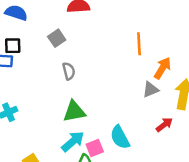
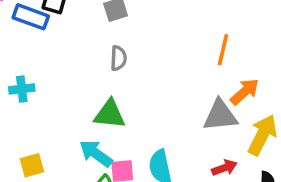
gray triangle: (151, 89) -> (220, 115), size x1.5
cyan arrow: (73, 141) -> (96, 154), turned -120

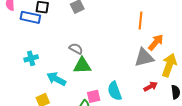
gray semicircle: (118, 58) -> (76, 49), moved, turned -56
cyan arrow: (96, 154) -> (56, 79), moved

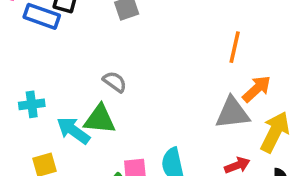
cyan cross: (31, 58) -> (32, 104), moved
green triangle: (82, 66) -> (100, 119), moved

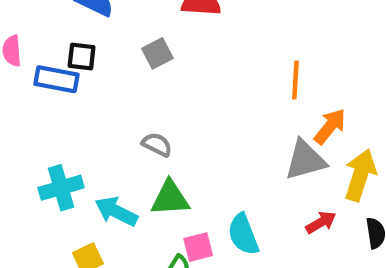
cyan cross: (32, 104) -> (61, 188), size x1.4
green triangle: (100, 119) -> (170, 198), moved

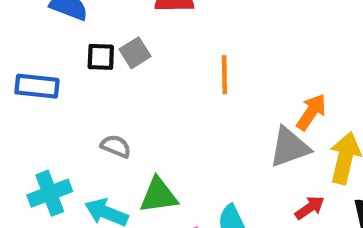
black square: (82, 56) -> (101, 57), moved
orange line: (295, 80) -> (224, 75), moved
gray semicircle: (157, 145) -> (116, 146), moved

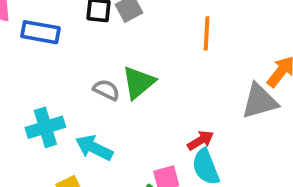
green triangle: (159, 195) -> (138, 83), moved, turned -36
red arrow: (310, 208) -> (201, 140), moved

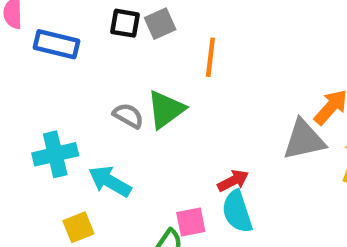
orange line: (207, 33) -> (210, 57), moved

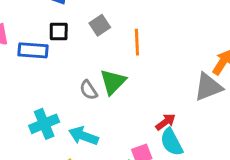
black square: (125, 23) -> (59, 31), moved
gray semicircle: (128, 116) -> (89, 90), turned -144

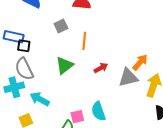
black square: (59, 31) -> (24, 46), moved
gray semicircle: (89, 90) -> (24, 69), moved, size x1.6
red arrow: (165, 122) -> (101, 68), moved

